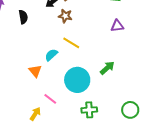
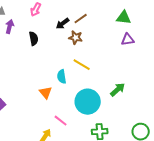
purple triangle: (117, 26) -> (128, 40), moved
cyan semicircle: (51, 55) -> (62, 77), turned -56

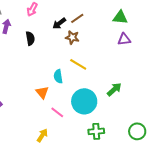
pink line: (61, 121) -> (57, 112), moved

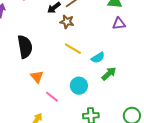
black semicircle: (30, 38) -> (25, 47), moved, size x1.6
cyan semicircle: (58, 76) -> (98, 58), moved, turned -112
cyan circle: (84, 101) -> (79, 86), size x0.7

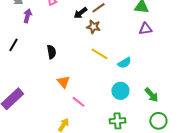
black semicircle: (25, 47) -> (51, 52), size x0.6
green arrow: (109, 74) -> (151, 95), moved, turned 91
cyan circle: (79, 86) -> (120, 91), moved

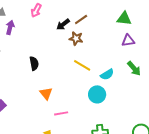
cyan circle: (120, 91) -> (97, 94), moved
green arrow: (151, 95) -> (134, 68), moved
pink line: (78, 102) -> (61, 113), turned -48

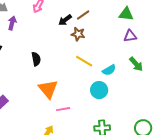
orange triangle: (46, 93) -> (48, 89), size x1.5

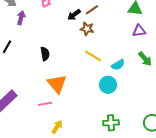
pink line: (63, 109) -> (45, 104), moved

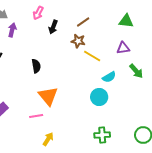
black arrow: (74, 15) -> (53, 27), moved, turned -32
purple triangle: (139, 31) -> (123, 48), moved
yellow line: (93, 56) -> (92, 56), moved

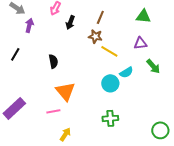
brown line: (83, 22) -> (100, 17), turned -32
cyan circle: (99, 97) -> (110, 83), moved
green cross: (102, 135) -> (110, 118), moved

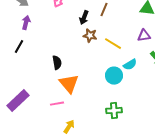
black arrow: (70, 22) -> (84, 18), moved
purple arrow: (29, 25) -> (26, 23), moved
brown star: (95, 36) -> (90, 36), moved
black semicircle: (53, 61) -> (57, 63), moved

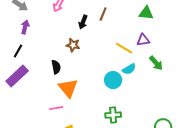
brown star: (90, 36) -> (73, 45), moved
yellow line: (113, 44) -> (124, 48), moved
purple rectangle: (18, 101) -> (17, 76), moved

